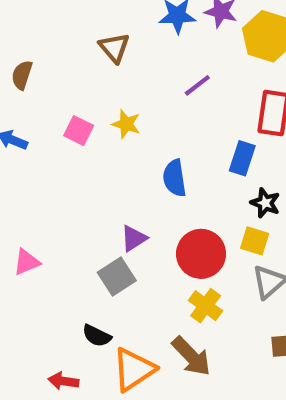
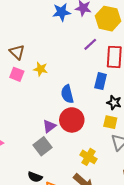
brown triangle: (114, 48) -> (17, 52), moved
purple line: (197, 85) -> (90, 44), moved
red circle: (201, 254) -> (72, 120), moved

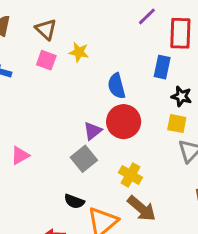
yellow cross: (88, 157) -> (130, 175), moved

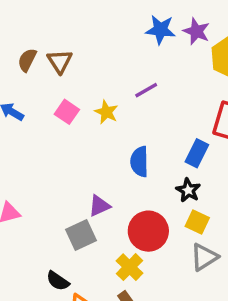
purple line: (147, 16) -> (146, 90), moved
brown triangle: (46, 29) -> (60, 61), moved
black star: (181, 96) -> (188, 190), moved
red circle: (124, 122) -> (148, 231), moved

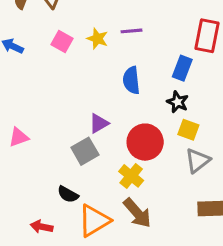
purple line: (146, 90) -> (131, 31), moved, turned 30

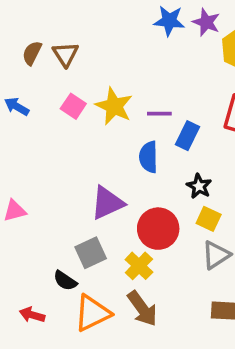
purple line: (131, 31) -> (159, 114), moved
yellow star: (97, 39) -> (114, 106), size x1.5
blue rectangle: (182, 68) -> (188, 136), moved
purple triangle: (99, 123) -> (107, 203), size x1.5
gray square: (85, 151) -> (91, 253), moved

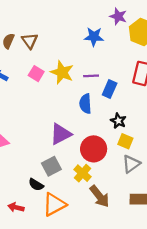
blue star: (169, 21) -> (94, 37), moved
brown arrow: (142, 309) -> (99, 196), moved

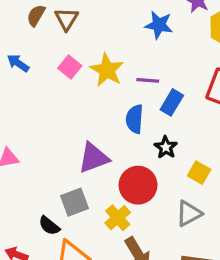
black star: (118, 121) -> (166, 147), moved
yellow square: (125, 141) -> (199, 173), moved

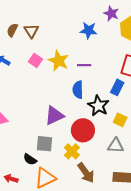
blue rectangle: (172, 102) -> (117, 87), moved
black star: (166, 147) -> (98, 106), size x1.5
gray square: (75, 202) -> (45, 144), turned 30
gray triangle: (189, 213) -> (116, 146), turned 36

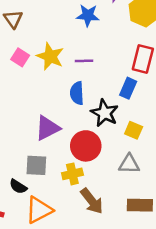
yellow cross: (72, 151) -> (72, 174), turned 35

